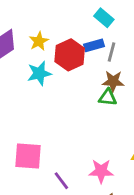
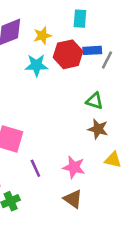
cyan rectangle: (104, 18) -> (80, 19), moved, turned 42
brown star: (113, 81) -> (98, 129), moved

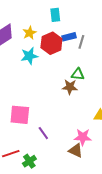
brown star: (98, 129) -> (70, 87), moved
pink star: (74, 167) -> (83, 137), moved

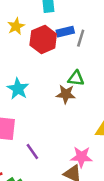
cyan star: (29, 56) -> (18, 89), moved, turned -30

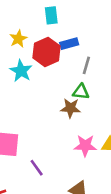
gray line: (81, 38) -> (86, 65), moved
cyan star: (18, 89) -> (21, 71), moved
pink star: (81, 157) -> (85, 146), moved

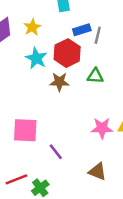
red hexagon: (47, 52) -> (67, 53), moved
gray line: (86, 65) -> (98, 35), moved
brown star: (71, 108) -> (59, 82), moved

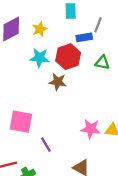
gray line: (98, 35) -> (98, 25), moved
cyan star: (36, 58) -> (40, 58), turned -30
green triangle: (95, 76) -> (102, 63), moved

